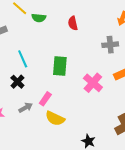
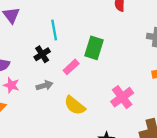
pink cross: (93, 83) -> (122, 97), moved
pink rectangle: (45, 99) -> (71, 67), moved

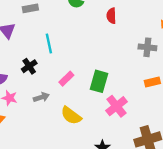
green rectangle: (94, 48) -> (99, 81), moved
black cross: (42, 54) -> (29, 66), moved

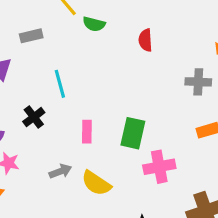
pink rectangle: (66, 79) -> (87, 132), turned -42
gray arrow: (41, 97) -> (60, 171), moved
pink cross: (117, 106) -> (159, 167), turned 30

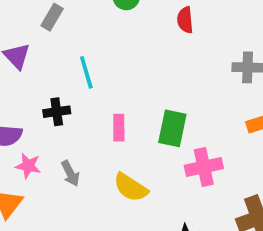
gray rectangle: (31, 36) -> (52, 17), turned -45
black cross: (34, 117) -> (57, 112), turned 30
gray arrow: (60, 171) -> (70, 173), moved, turned 85

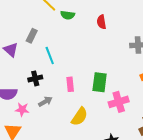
gray rectangle: (52, 17) -> (32, 36), moved
gray arrow: (70, 173) -> (45, 101), moved, turned -88
yellow semicircle: (131, 187) -> (79, 117), turned -84

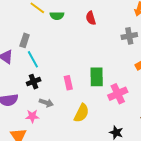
cyan line: (50, 55) -> (33, 59), moved
gray arrow: (45, 101) -> (46, 103), turned 56
pink star: (22, 109) -> (32, 116), moved

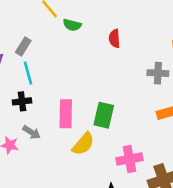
pink rectangle: (68, 83) -> (66, 114), size x1.5
pink cross: (118, 94) -> (129, 159), moved
yellow semicircle: (81, 113) -> (83, 144), moved

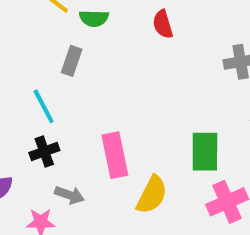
gray rectangle: (23, 46) -> (72, 61), moved
green rectangle: (104, 115) -> (205, 152), moved

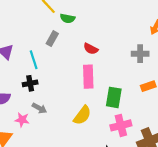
red semicircle: (163, 24) -> (91, 49), moved, turned -56
pink rectangle: (115, 155) -> (88, 77), moved

